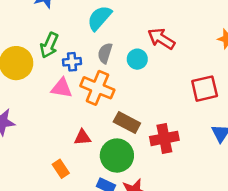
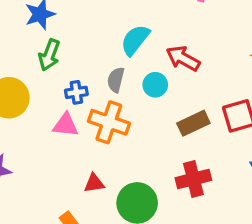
cyan semicircle: (99, 18) -> (135, 40), moved
green arrow: (49, 45) -> (49, 55), moved
brown rectangle: (127, 123) -> (193, 123), moved, turned -50

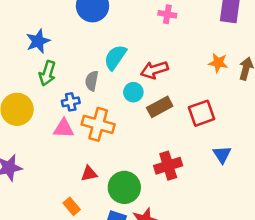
red arrow: (183, 58) -> (154, 70), turned -44
gray semicircle: (116, 80) -> (92, 81), moved
brown rectangle: (193, 123) -> (160, 107), moved

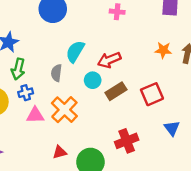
blue cross: (71, 102) -> (26, 93), moved
orange cross: (98, 124) -> (64, 110), turned 32

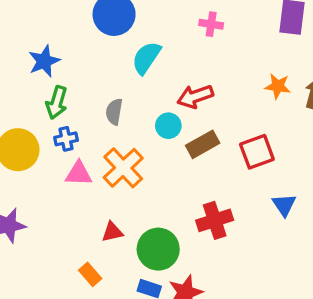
cyan semicircle: (75, 52) -> (146, 58), moved

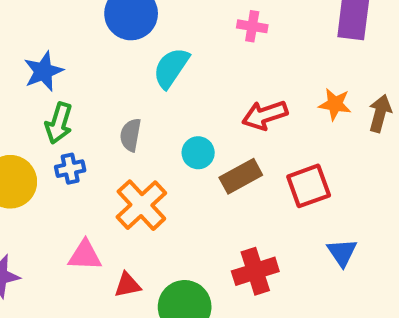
red arrow: (195, 96) -> (265, 115), moved
pink triangle: (79, 174) -> (85, 255), moved

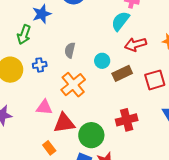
cyan semicircle: (171, 68) -> (120, 21), moved
blue star: (43, 71) -> (42, 14), moved
green arrow: (59, 123) -> (24, 35), moved
red triangle: (127, 285) -> (64, 123), size x1.6

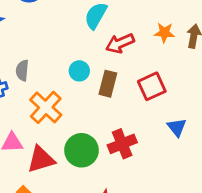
gray semicircle: (70, 50) -> (22, 70), moved
brown rectangle: (122, 73) -> (108, 84), turned -42
green circle: (91, 135) -> (81, 150), moved

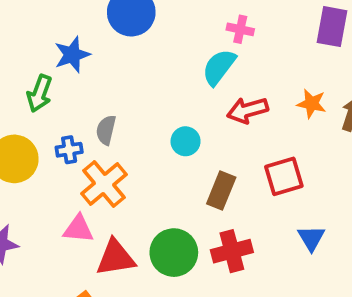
brown rectangle: (108, 84) -> (221, 191), moved
orange cross: (46, 107) -> (104, 184), moved

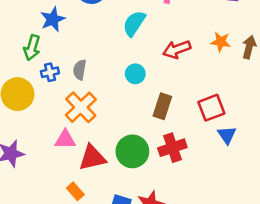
cyan semicircle: (219, 67) -> (134, 23), moved
blue cross: (69, 150) -> (50, 72), moved
red square: (284, 176) -> (211, 108), moved

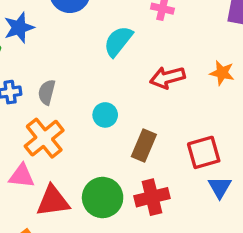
cyan circle: (135, 74) -> (105, 115), moved

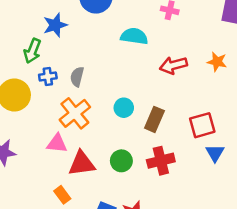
cyan semicircle: (118, 41) -> (134, 36), turned 60
cyan circle: (105, 115) -> (124, 108), moved
green circle: (103, 198) -> (121, 161), size x0.7

